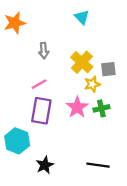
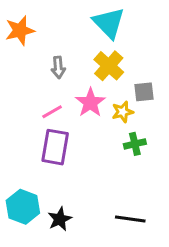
cyan triangle: (82, 17) -> (109, 23), size x1.6
yellow cross: (82, 62) -> (109, 66), moved
pink star: (77, 107) -> (90, 103), moved
cyan hexagon: (17, 141) -> (23, 207), moved

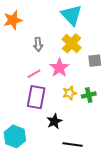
yellow star: (123, 112) -> (69, 93), moved
black star: (60, 219) -> (54, 121), moved
black line: (130, 219) -> (73, 145), moved

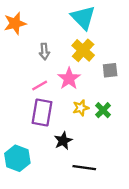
green cross: (89, 95) -> (103, 110), turned -32

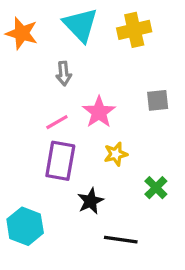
cyan triangle: (83, 17) -> (80, 25), moved
orange star: (15, 23) -> (22, 33), turned 30
yellow cross: (83, 50) -> (134, 30), moved, turned 35
green cross: (103, 110) -> (156, 188), moved

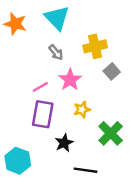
yellow cross: (134, 30) -> (95, 46), moved
gray arrow: (64, 74) -> (56, 52), moved, turned -35
gray square: (158, 100) -> (112, 71), turned -35
green cross: (156, 188) -> (111, 133), size x1.5

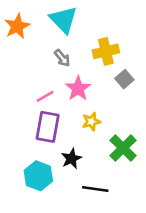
orange star: (15, 24) -> (17, 26), turned 30
cyan hexagon: (18, 161) -> (38, 176), moved

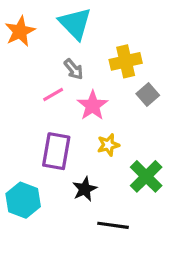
pink line: (45, 96) -> (53, 94), moved
cyan hexagon: (38, 176) -> (23, 200), moved

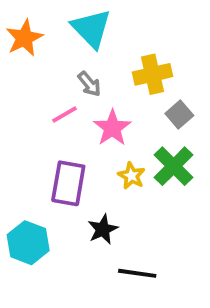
yellow star: (108, 145) -> (131, 176), turned -30
green cross: (146, 176) -> (174, 166), moved

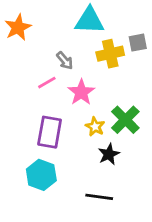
cyan triangle: (91, 28) -> (90, 21), moved, turned -44
gray square: (179, 114) -> (138, 43), moved, turned 30
black star: (103, 229) -> (109, 154), moved
cyan hexagon: (28, 243) -> (41, 175), moved

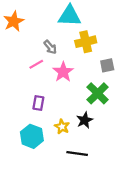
gray square: (138, 43) -> (107, 65), moved
yellow star: (95, 127) -> (62, 127), moved
purple rectangle: (50, 132) -> (38, 103), size x0.6

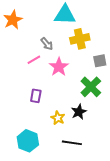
cyan hexagon: (32, 136) -> (28, 141), moved

